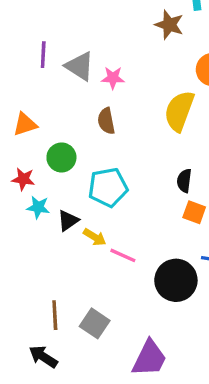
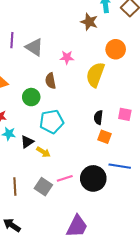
pink star: (113, 78) -> (67, 57), moved
green circle: (61, 157) -> (31, 97), moved
pink line: (123, 255) -> (65, 178), moved, turned -42
brown line: (55, 315) -> (15, 187), moved
gray square: (95, 323) -> (43, 187), moved

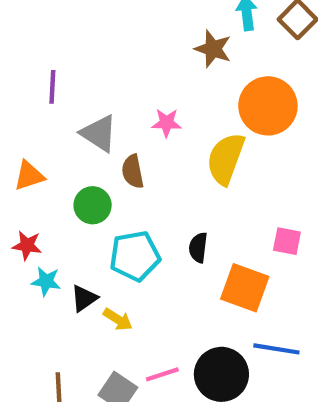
gray triangle: (34, 47) -> (99, 133), moved
orange circle: (116, 49) -> (268, 106), size x1.4
black semicircle: (98, 117) -> (198, 248), moved
orange square: (104, 137) -> (245, 288), size x1.6

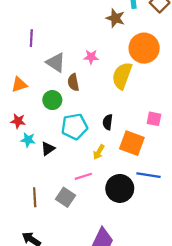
yellow arrow: (118, 319) -> (99, 152), moved, turned 88
pink line: (162, 374) -> (83, 176), moved

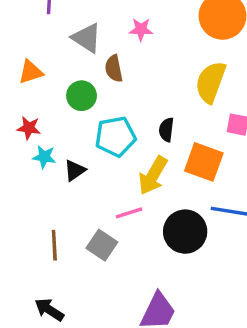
yellow semicircle: (122, 76) -> (211, 82), moved
yellow arrow: (99, 152) -> (153, 176), size x1.6

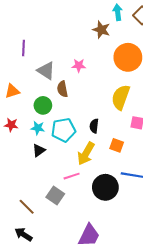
cyan star: (44, 157) -> (38, 128), moved
orange square: (204, 162) -> (117, 145), size x0.6
brown line: (54, 245) -> (27, 207), moved, turned -42

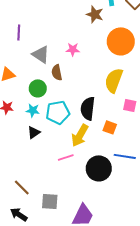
black semicircle: (94, 126) -> (88, 108), size x1.6
gray square: (55, 195) -> (50, 201), moved, turned -30

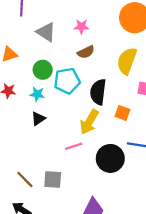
brown semicircle: (57, 72) -> (86, 52), moved, turned -105
cyan pentagon: (58, 112) -> (67, 81), moved
gray square: (50, 201) -> (53, 180), moved

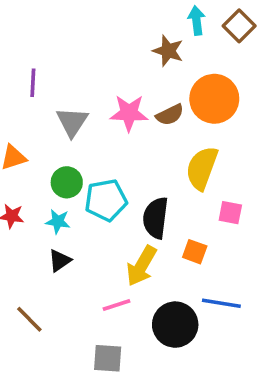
pink star: (81, 27) -> (129, 113), size x1.5
gray triangle: (46, 32) -> (72, 122), turned 30
brown semicircle: (86, 52) -> (170, 115), moved
brown line: (25, 180) -> (29, 319), moved
gray square: (53, 180) -> (108, 358), moved

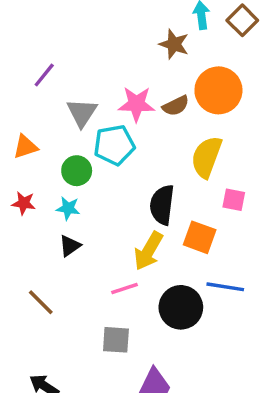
purple line: (33, 83) -> (44, 75), turned 36
cyan pentagon: (106, 200) -> (114, 145), moved
orange square: (195, 252) -> (200, 237), size x1.4

